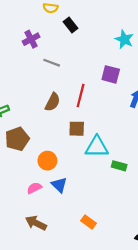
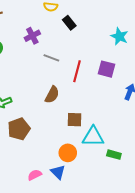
red line: (81, 95) -> (77, 71), moved
orange circle: (47, 161) -> (68, 153), moved

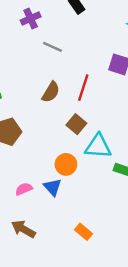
red line: (77, 71) -> (83, 88), moved
brown square: (74, 120) -> (76, 124), turned 35

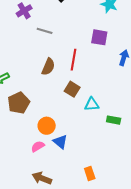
cyan triangle: (98, 146) -> (92, 104), size x0.7
orange circle: (66, 164) -> (47, 126), moved
orange rectangle: (84, 232) -> (90, 174), turned 40

